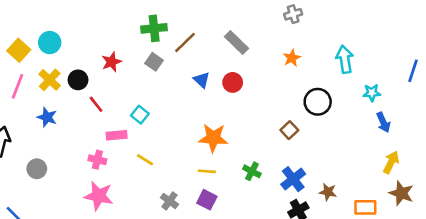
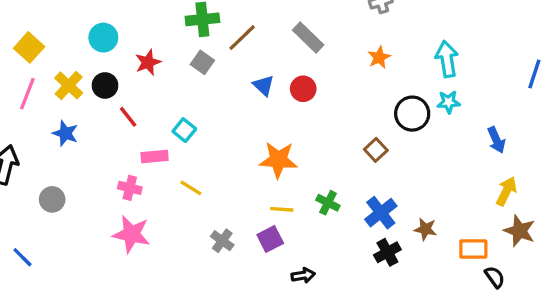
cyan circle: (50, 43) -> (103, 38), moved
cyan star: (372, 93) -> (449, 102), moved
yellow line: (207, 171) -> (282, 209), moved
purple square: (207, 200) -> (270, 239), turned 36

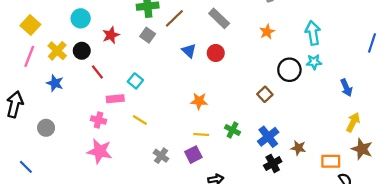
orange star: (278, 160) -> (199, 101), size x0.7

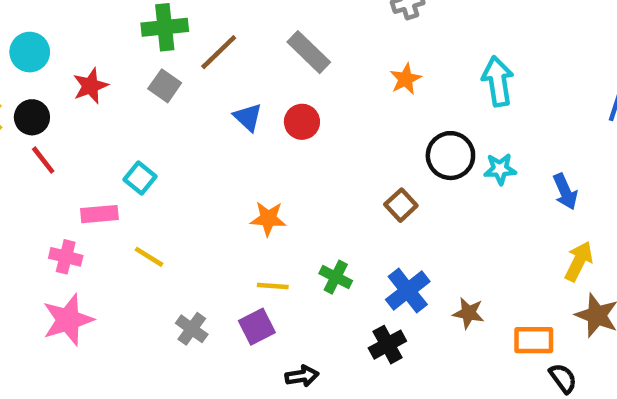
cyan star: (314, 62) -> (500, 169), moved
red line: (97, 72) -> (43, 160), moved
pink star: (100, 151) -> (68, 320), turned -30
black cross: (273, 164) -> (387, 345), moved

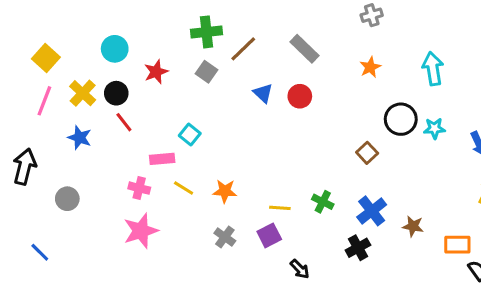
orange star: (268, 219) -> (225, 191), moved
yellow line: (149, 257) -> (184, 188), moved
black arrow: (302, 376) -> (300, 269), turned 55

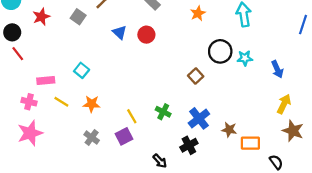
cyan square: (190, 134) -> (82, 70), moved
yellow line: (280, 208) -> (132, 116), turned 56
orange rectangle: (457, 245) -> (250, 143), moved
black arrow: (300, 269) -> (160, 161), moved

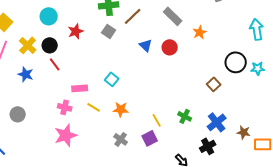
orange star: (198, 13) -> (200, 32), moved

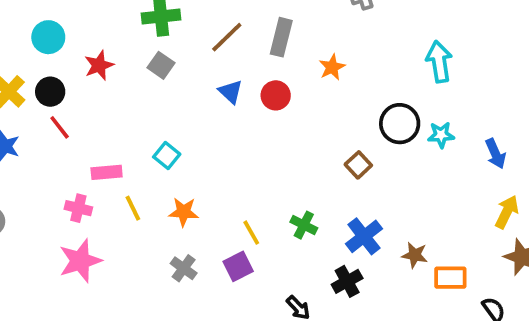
brown line: (133, 16) -> (227, 37), moved
gray rectangle: (173, 16) -> (281, 37), turned 60
yellow line: (94, 107) -> (133, 208), turned 32

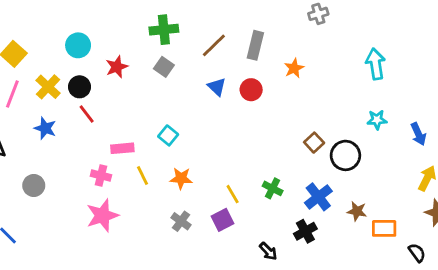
black circle: (400, 124) -> (345, 155), moved

